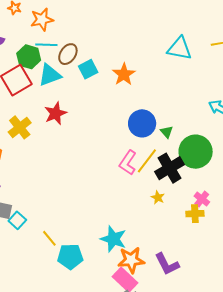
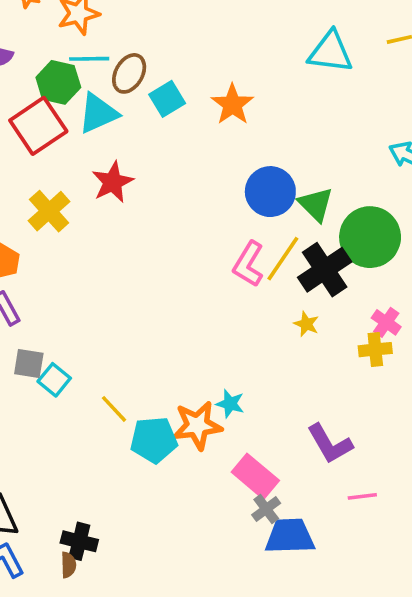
green triangle: (167, 132) -> (316, 204), size x1.5
cyan star: (113, 239) -> (230, 404), size x0.6
orange star: (131, 260) -> (197, 425), moved

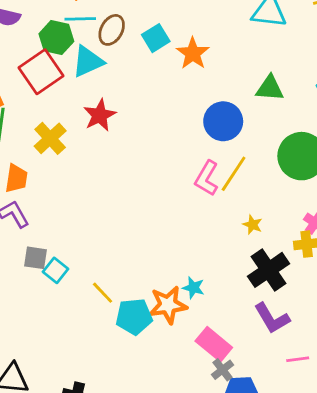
cyan square: (167, 99) -> (156, 38), moved
green triangle: (316, 204) -> (270, 88), moved, turned -40
black cross: (325, 270) -> (269, 270), moved

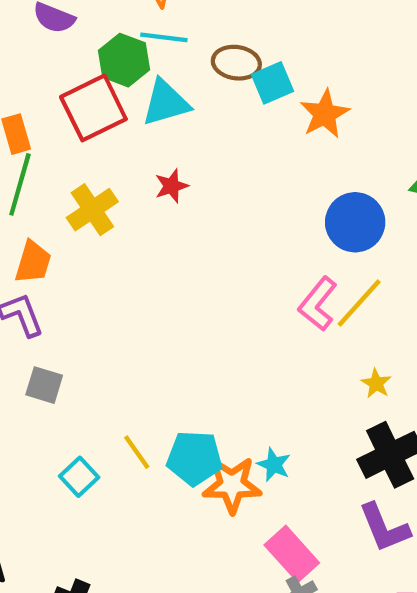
brown ellipse: (112, 30) -> (236, 63), moved, turned 60
red star: (100, 115) -> (172, 186), size x0.7
cyan square: (56, 270) -> (79, 477), moved
cyan pentagon: (134, 317) -> (194, 458), moved

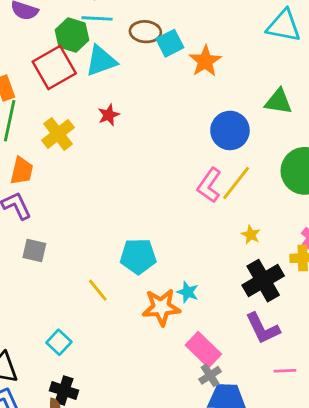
cyan pentagon: (194, 458) -> (138, 256), moved
cyan square: (79, 477) -> (59, 342), moved

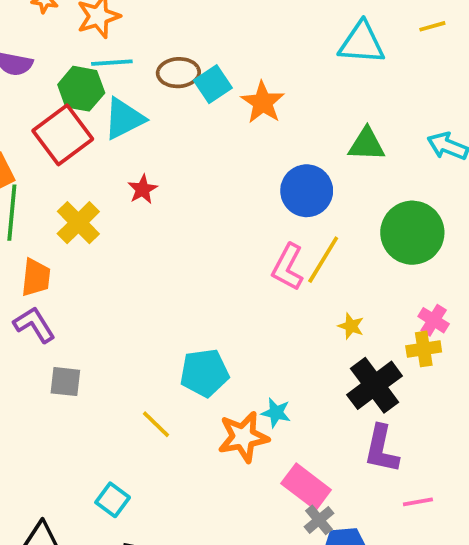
purple L-shape: (263, 328) -> (381, 449), turned 45

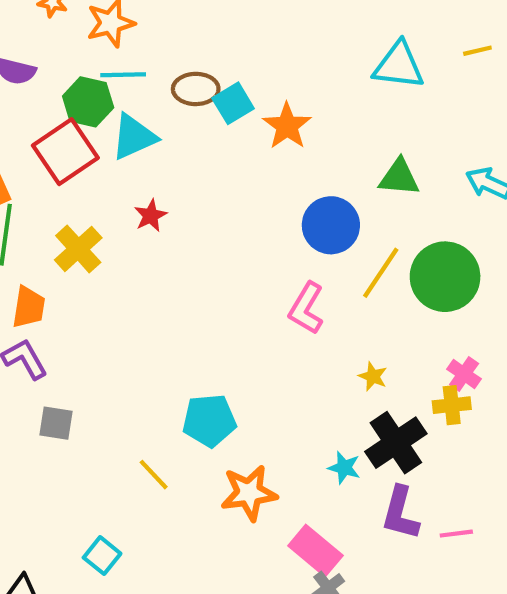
yellow line: (323, 260) -> (381, 273), moved
cyan star: (276, 413) -> (344, 468), moved
pink line: (418, 502) -> (456, 534), moved

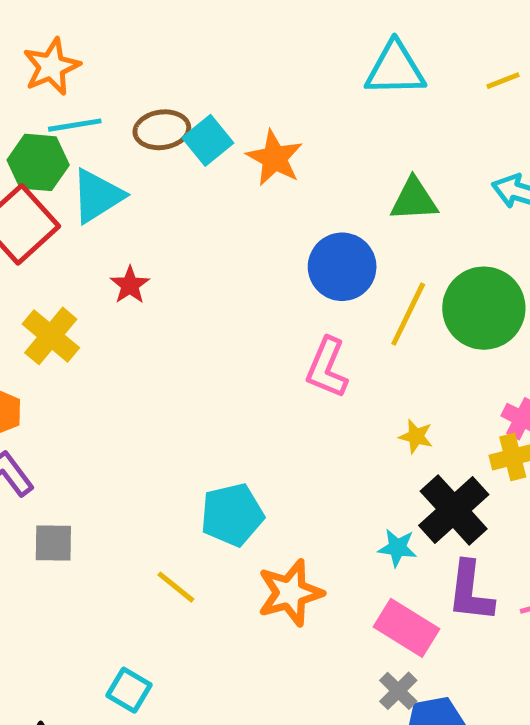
yellow line: (477, 51) -> (503, 81), moved
pink rectangle: (315, 551) -> (406, 628), moved

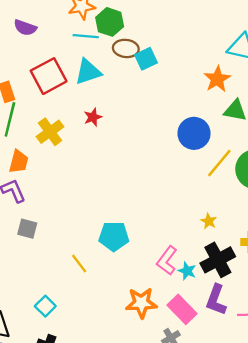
orange star: (275, 158) -> (217, 79), moved
green hexagon: (38, 162) -> (110, 22), moved
pink L-shape: (327, 368) -> (167, 261), moved
orange star: (290, 593) -> (141, 303), moved

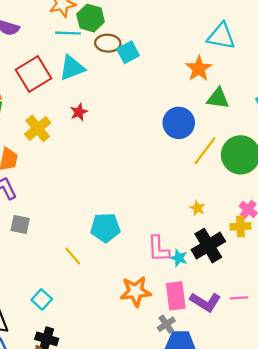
pink L-shape: (167, 261) -> (159, 249), turned -36
purple L-shape: (216, 300) -> (205, 302), moved, turned -76
pink rectangle: (182, 309) -> (176, 296), turned 40

